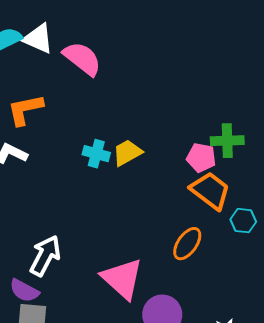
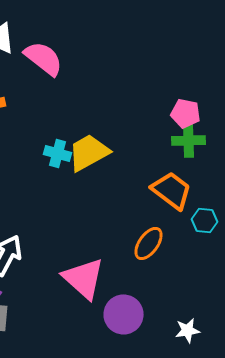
yellow trapezoid: (127, 153) -> (89, 152), size x1.4
pink pentagon: (201, 158) -> (186, 113), moved

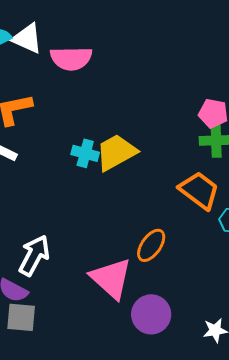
pink semicircle: (44, 58) -> (71, 58), turned 141
orange ellipse: (149, 243) -> (151, 245), moved

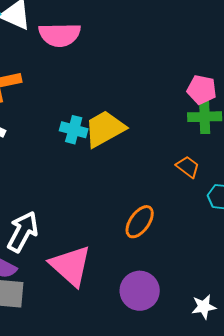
orange trapezoid: (199, 190) -> (188, 167), size x0.6
pink triangle: (111, 278) -> (71, 266), moved

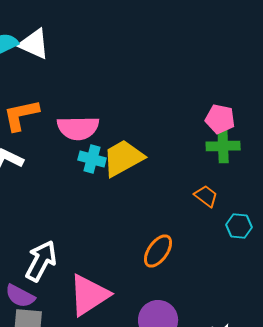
pink semicircle: (60, 35) -> (78, 128), moved
pink triangle: (71, 266) -> (89, 295), turned 45

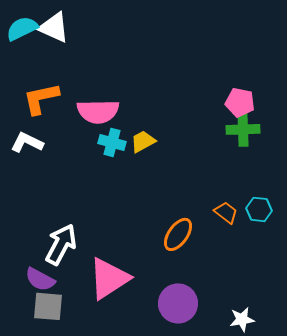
yellow trapezoid: (123, 158) -> (143, 141), size x0.6
orange trapezoid: (206, 196) -> (226, 212), moved

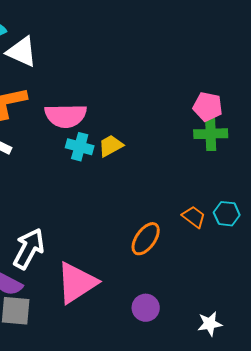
white triangle: (54, 27) -> (22, 52), moved
purple circle: (178, 303) -> (146, 308), size x0.7

